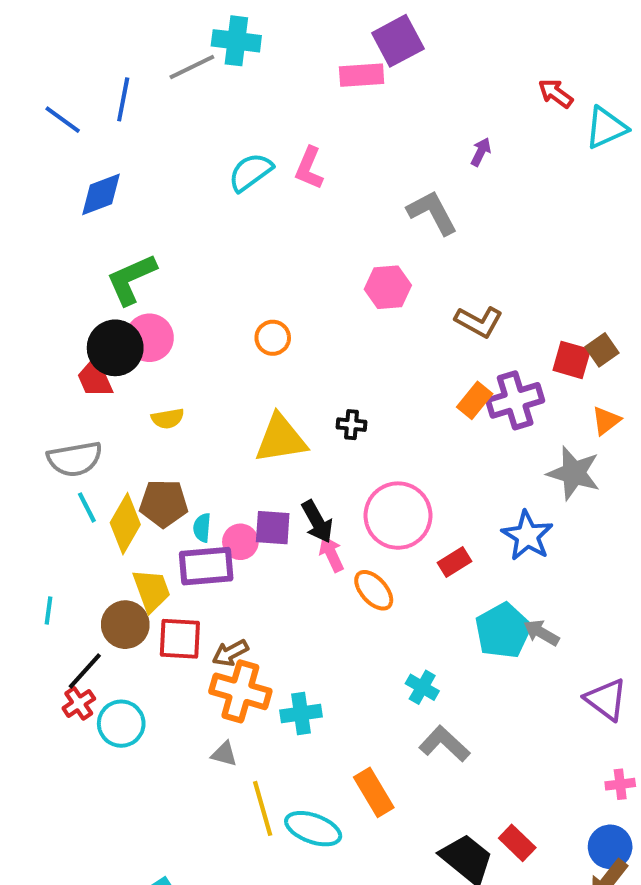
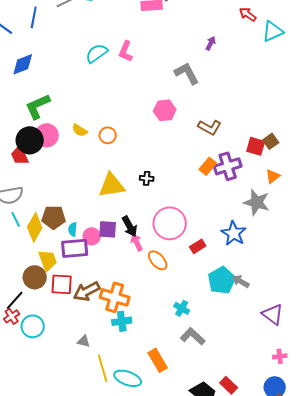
yellow semicircle: (168, 419) -> (80, 130), moved, turned 42
brown arrow: (230, 653) -> (87, 291), size x1.5
orange cross: (240, 691) -> (115, 297), moved

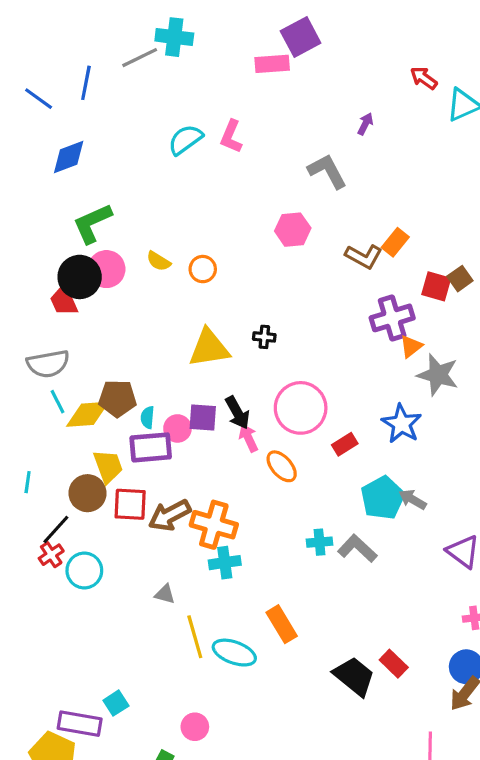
orange rectangle: (208, 166) -> (395, 242), moved
orange triangle: (273, 176) -> (411, 346), moved
yellow diamond: (35, 227) -> (88, 414), turned 56
cyan cross: (182, 308) -> (320, 542), turned -35
gray L-shape: (193, 336) -> (357, 548), moved

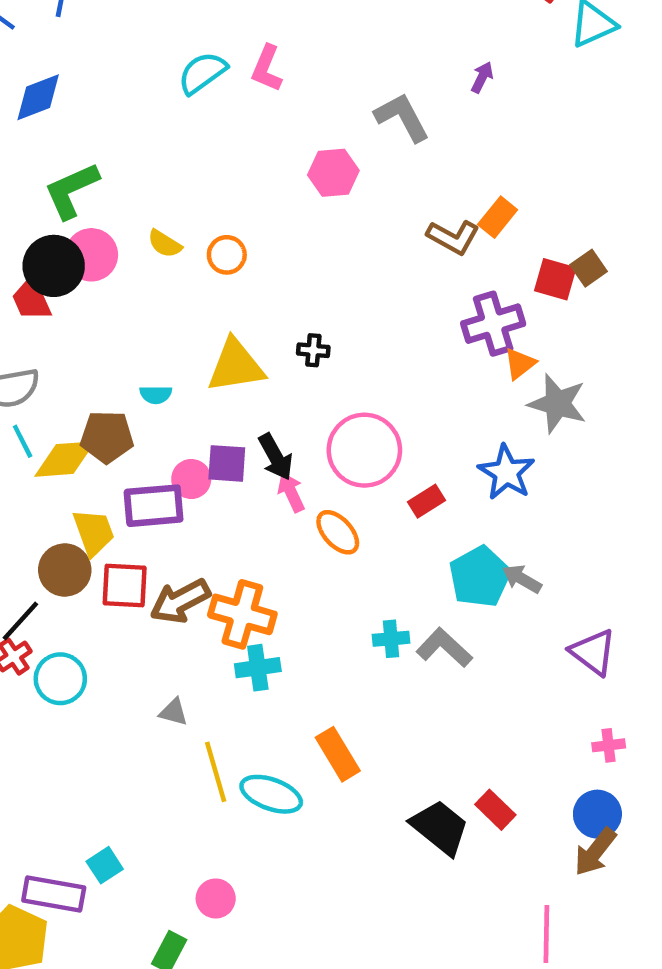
purple arrow: (365, 124) -> (482, 77), moved
pink hexagon: (293, 230) -> (333, 173), moved
cyan semicircle: (147, 417) -> (156, 395), moved, turned -95

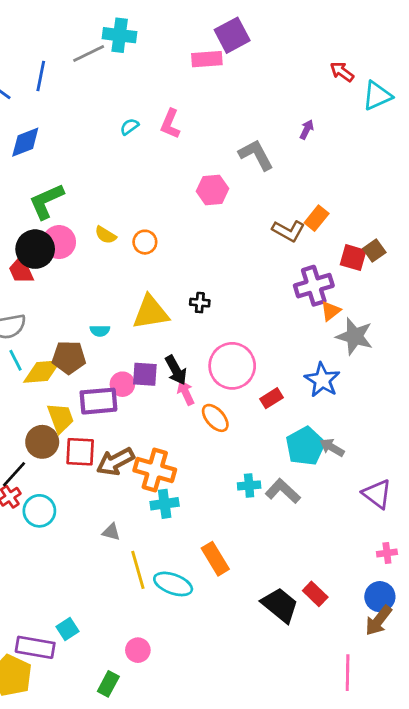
cyan semicircle: (202, 73) -> (129, 127), size x0.6

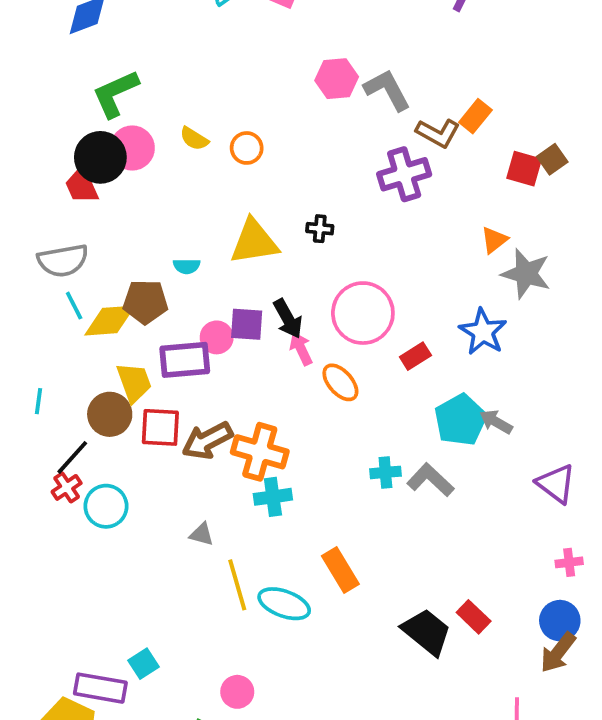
gray L-shape: (256, 155) -> (387, 90), moved
purple cross: (314, 286) -> (404, 174), moved

